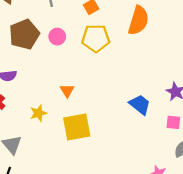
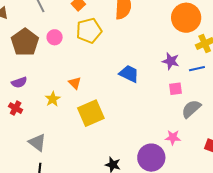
blue trapezoid: (140, 105) -> (129, 74), moved
yellow star: (38, 113) -> (53, 99), moved

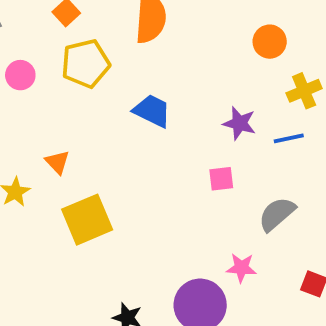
orange circle: (186, 18) -> (270, 42), size x0.6
blue trapezoid: (129, 74) -> (152, 111), moved
pink square: (175, 89) -> (221, 179), moved

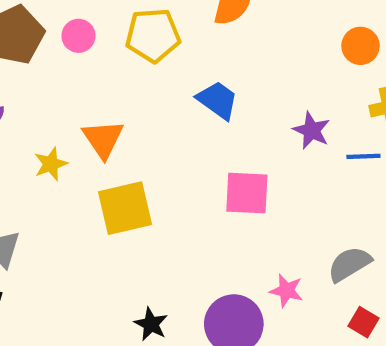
orange triangle: (57, 162) -> (103, 139), size x1.5
pink square: (221, 179) -> (247, 193), moved, size x1.6
gray semicircle: (277, 214) -> (349, 264), moved

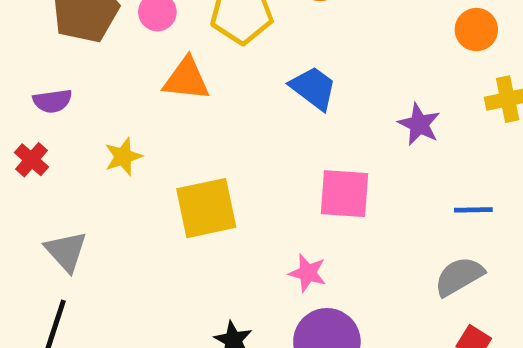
orange triangle: (103, 139) -> (186, 79), moved, turned -51
blue line: (363, 156) -> (473, 210), moved
pink star: (286, 291) -> (308, 273), moved

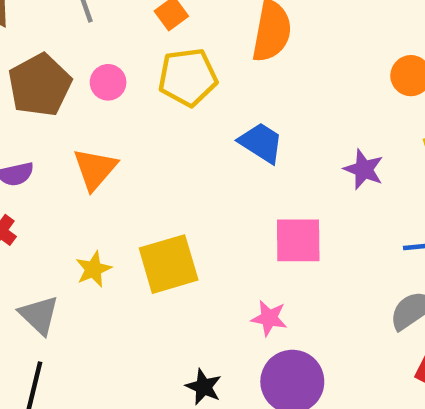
orange triangle: (186, 79) -> (95, 169), moved, turned -51
yellow star: (123, 157) -> (93, 269), moved

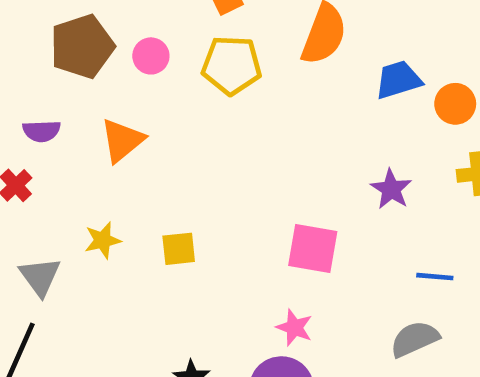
blue trapezoid: (261, 143) -> (398, 80), moved, turned -60
yellow square: (169, 264) -> (179, 249), size x0.6
pink star: (269, 318) -> (294, 328), moved

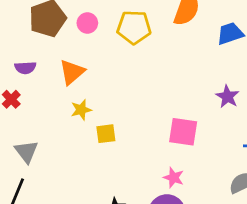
yellow star: (103, 240) -> (81, 110), moved

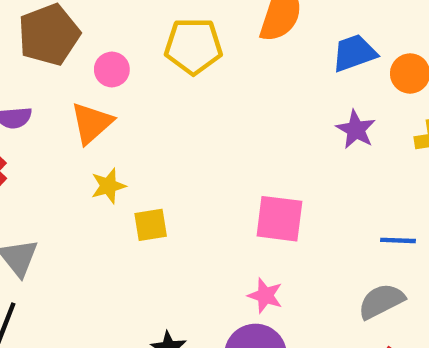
pink circle: (87, 23) -> (112, 69), moved
purple star: (227, 97) -> (356, 130), moved

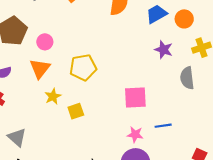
yellow pentagon: (193, 46) -> (83, 67), moved
blue line: (398, 240) -> (163, 126), moved
gray semicircle: (381, 301) -> (187, 78), moved, turned -60

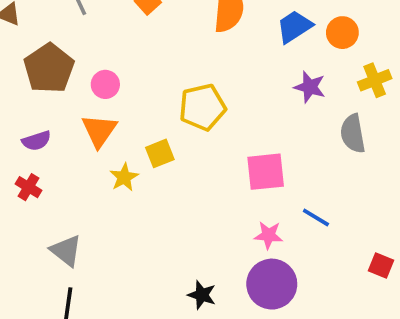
yellow pentagon: (83, 67) -> (202, 107), moved
yellow square: (76, 111) -> (160, 153), moved
blue line: (163, 126) -> (316, 218), turned 42

